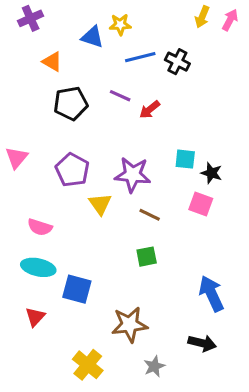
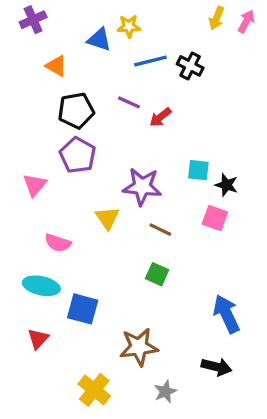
pink triangle: (17, 158) -> (35, 185), moved
purple pentagon: (72, 170) -> (78, 155), moved
pink semicircle: (40, 227) -> (58, 243), moved
green square: (147, 257) -> (157, 274), turned 35

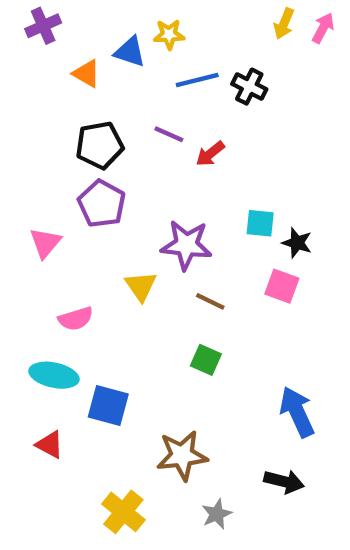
orange triangle: (56, 66) -> (87, 74), moved
pink semicircle: (58, 243) -> (76, 319), turned -35
red triangle: (38, 339) -> (50, 445), turned -45

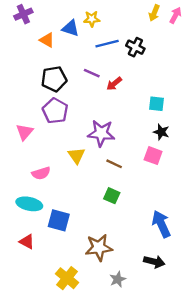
cyan square: (260, 223) -> (157, 104), moved

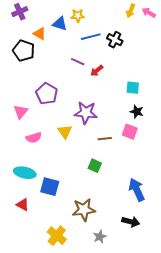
pink arrow: (175, 15) -> (149, 13), turned -88
black pentagon: (54, 79) -> (24, 51), moved, turned 30
brown line: (114, 164) -> (105, 139), moved, turned -32
pink semicircle: (41, 173) -> (34, 138), moved

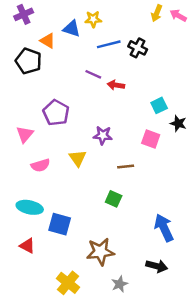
red arrow: (97, 71) -> (116, 85), turned 48
cyan square: (133, 88) -> (159, 105), turned -32
black star: (137, 112) -> (178, 123), moved
purple star: (86, 113) -> (103, 135), size x0.7
pink square: (130, 132) -> (151, 139), moved

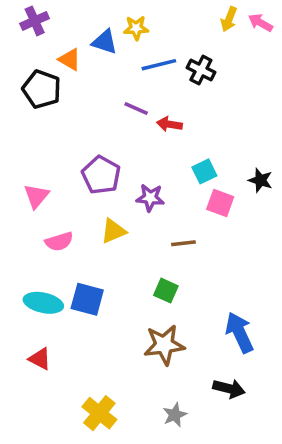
cyan square: (159, 105) -> (204, 171), moved
purple pentagon: (56, 113) -> (101, 175), moved
yellow triangle: (78, 158) -> (113, 231), turned 42
blue square: (60, 224) -> (87, 299), moved
brown star: (100, 252) -> (164, 345), moved

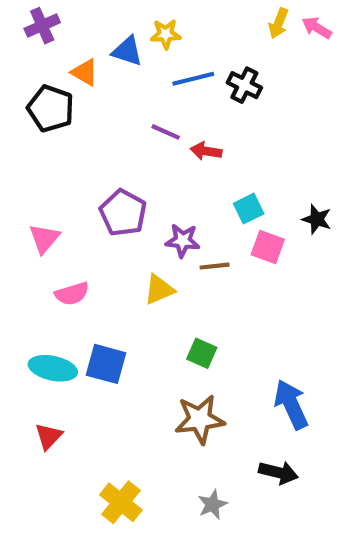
yellow triangle: (113, 231) -> (159, 289), moved
brown line: (183, 243) -> (215, 266), moved
red triangle: (40, 359) -> (49, 436), turned 45

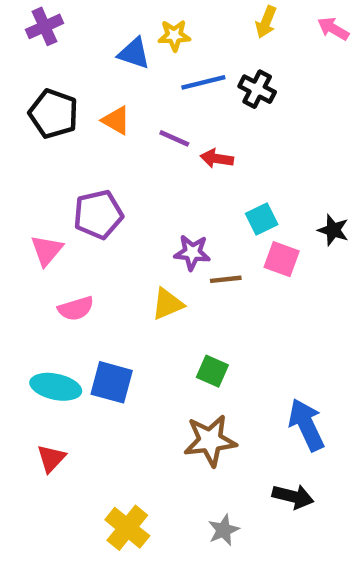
yellow arrow: (278, 23) -> (266, 22), moved
orange triangle: (85, 72) -> (116, 120), moved
purple pentagon: (123, 213) -> (98, 214), moved, turned 30

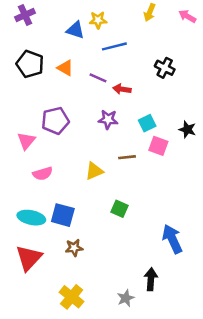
black cross: (257, 89) -> (165, 68), moved
purple star: (192, 253) -> (108, 119), moved
brown star: (210, 441) -> (74, 248), moved, size x0.6
red triangle: (51, 458) -> (29, 258), size x1.6
black arrow: (293, 496) -> (151, 279), moved, turned -100

